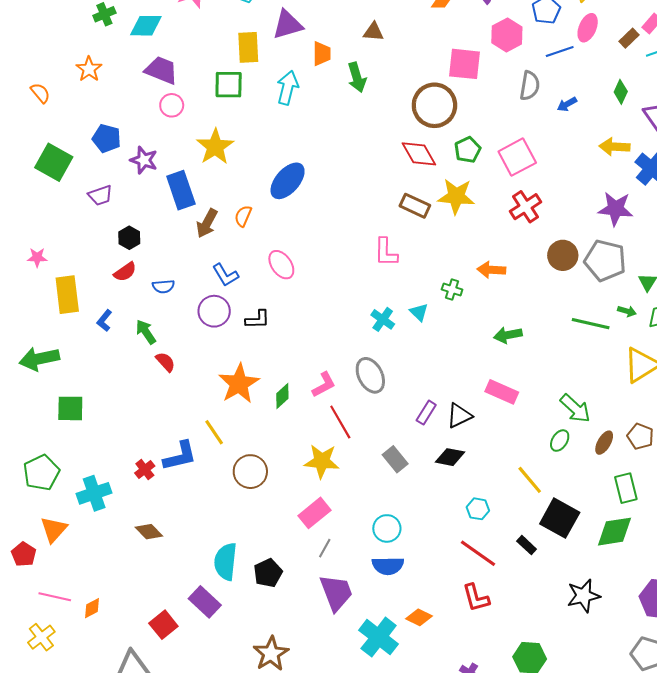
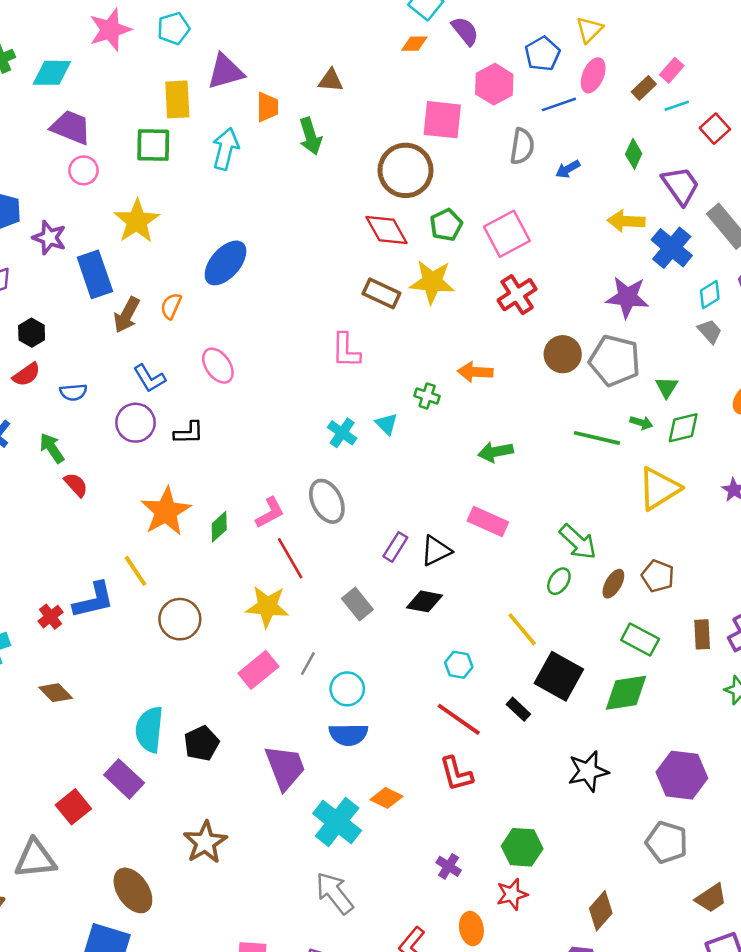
green rectangle: (626, 488) -> (640, 639), turned -48
gray line: (325, 548) -> (308, 664), moved

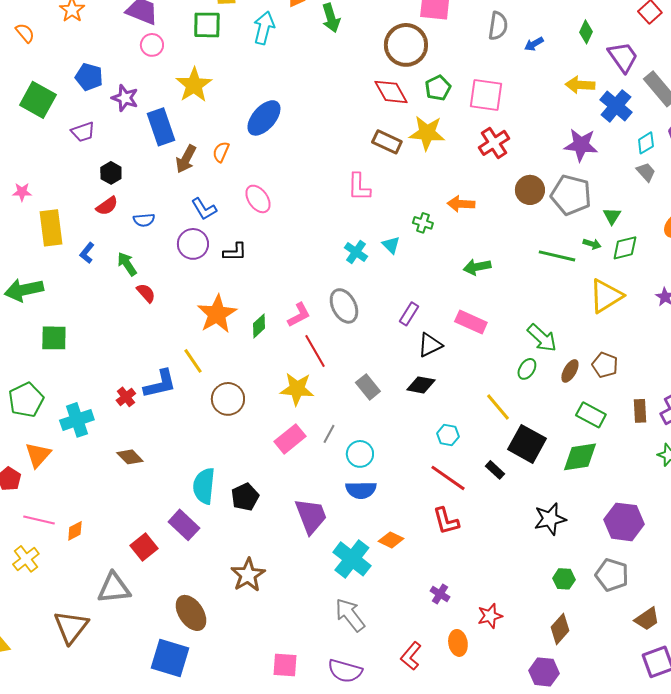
pink square: (507, 234) -> (486, 95), turned 36
purple rectangle: (395, 547) -> (409, 314), moved
green hexagon: (522, 847) -> (564, 579), moved, size x0.7

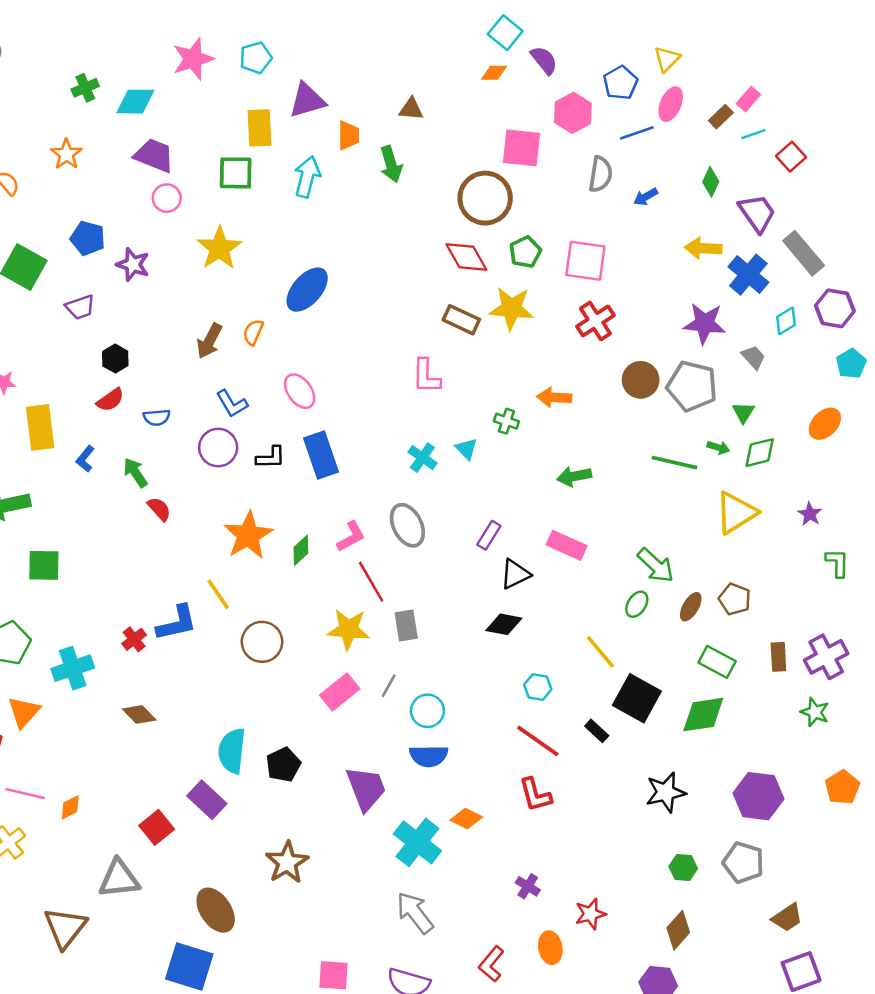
blue rectangle: (161, 127) -> (321, 455), moved
gray trapezoid: (646, 172) -> (753, 357), moved
gray rectangle: (368, 387) -> (406, 626), moved, turned 30

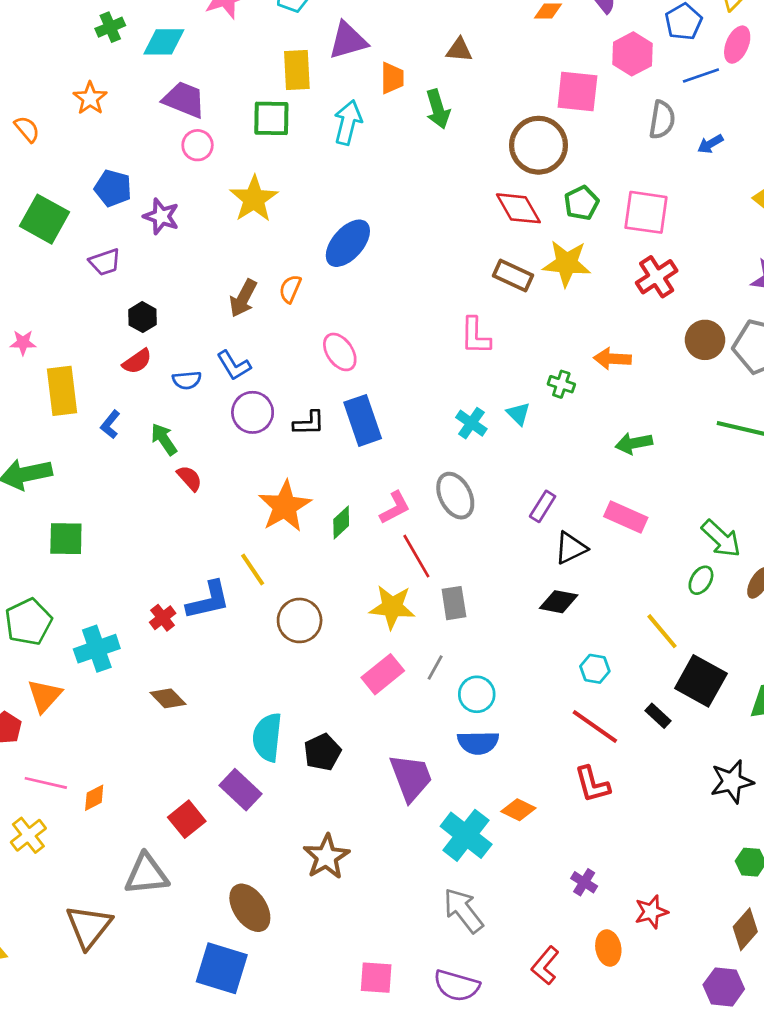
blue L-shape: (232, 404) -> (234, 365), moved

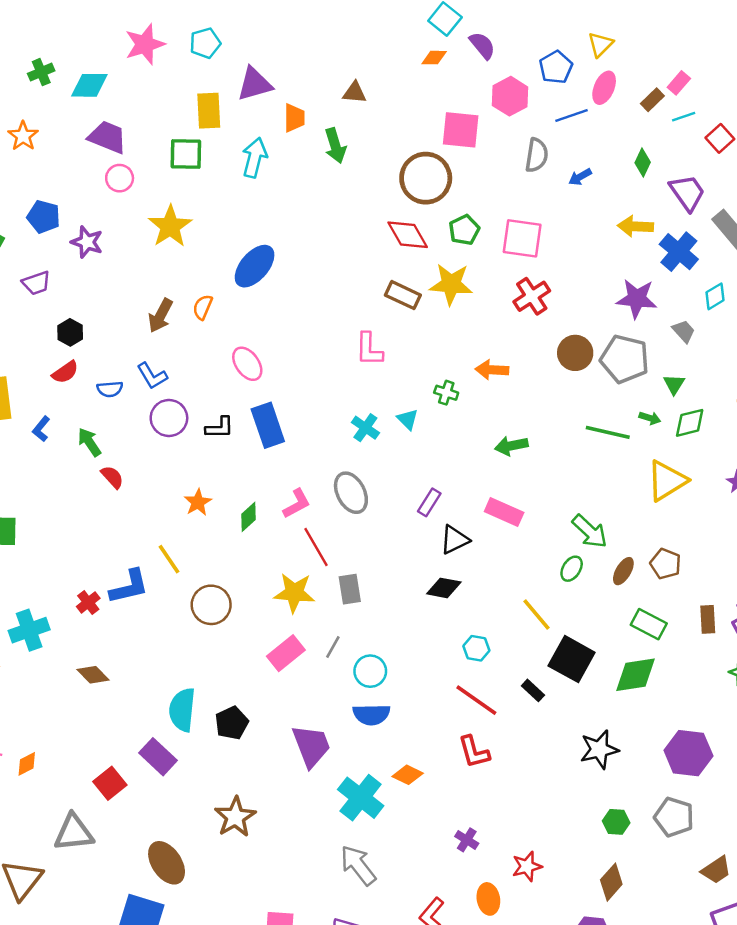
orange star: (285, 506) -> (198, 502), size x0.6

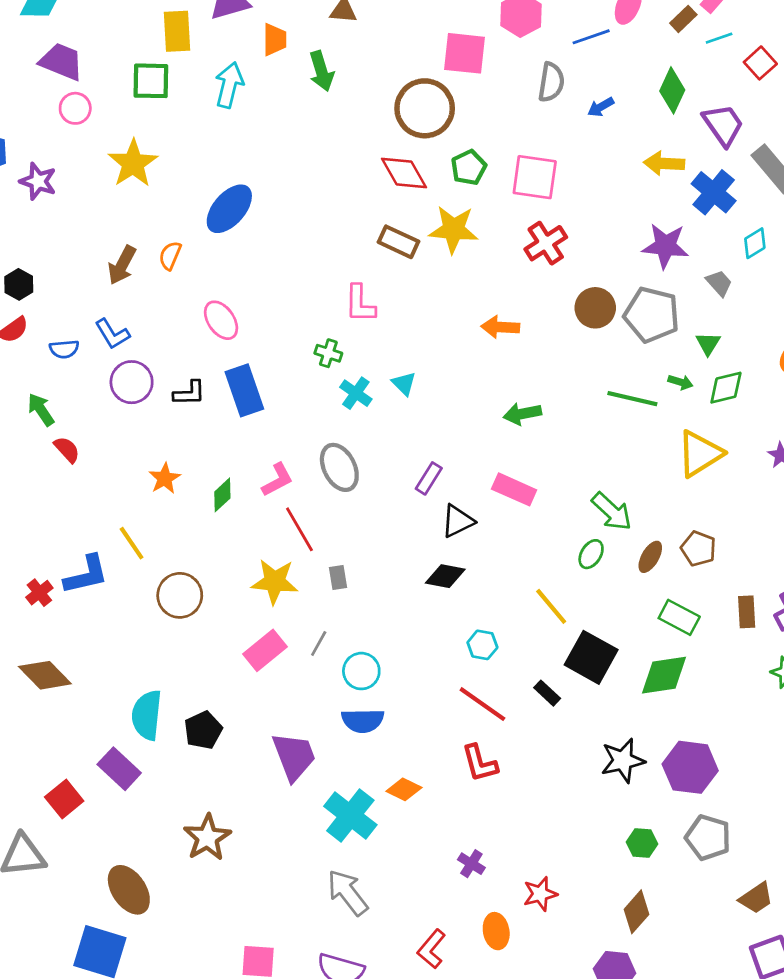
green diamond: (643, 162) -> (672, 90), size x1.4
green cross: (446, 393) -> (328, 353), moved
gray rectangle: (350, 589) -> (338, 577), size x0.7
brown diamond: (93, 675) -> (45, 675), size x1.4
purple hexagon: (688, 753) -> (690, 767), moved

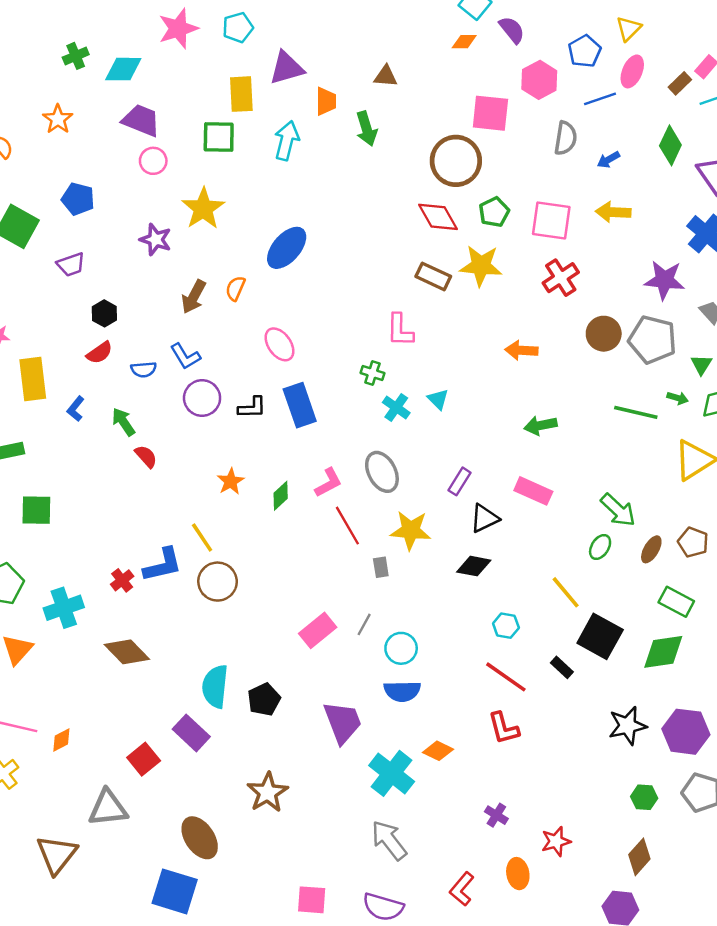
yellow arrow: (664, 163) -> (613, 212), moved
purple star: (38, 181) -> (156, 240), moved
yellow star: (275, 582) -> (411, 530), moved
brown circle: (180, 595) -> (218, 582), moved

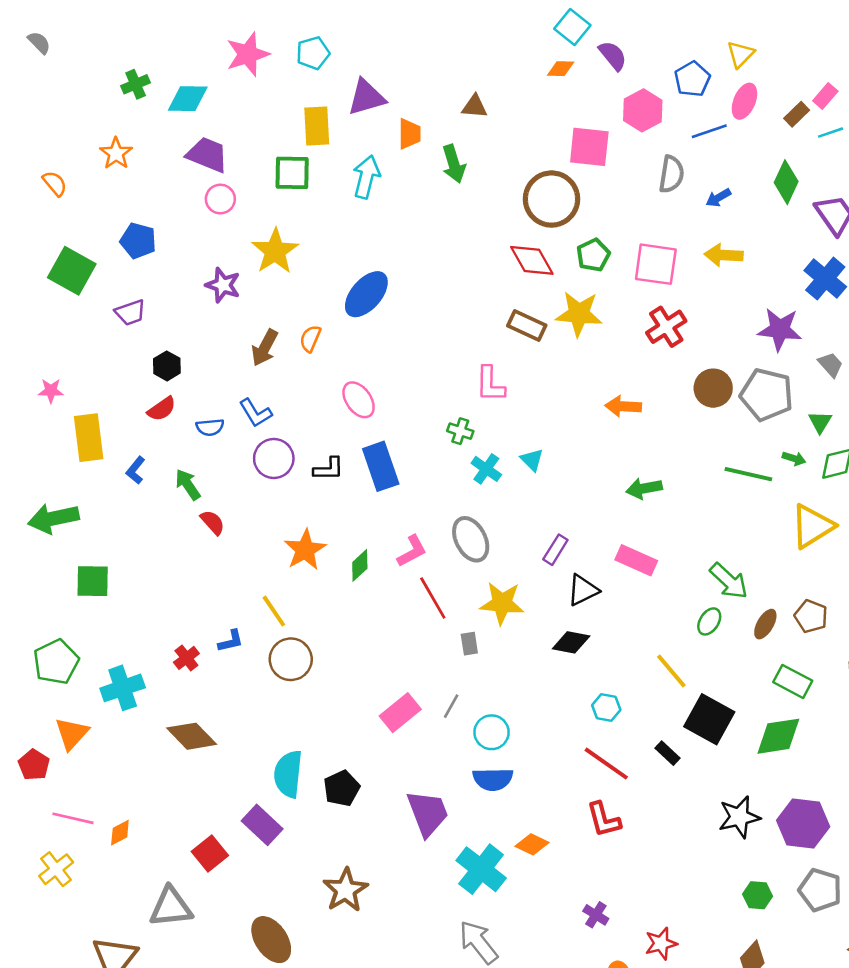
orange star: (231, 481) -> (305, 550), size x1.4
blue L-shape: (163, 565) -> (231, 641), size x0.6

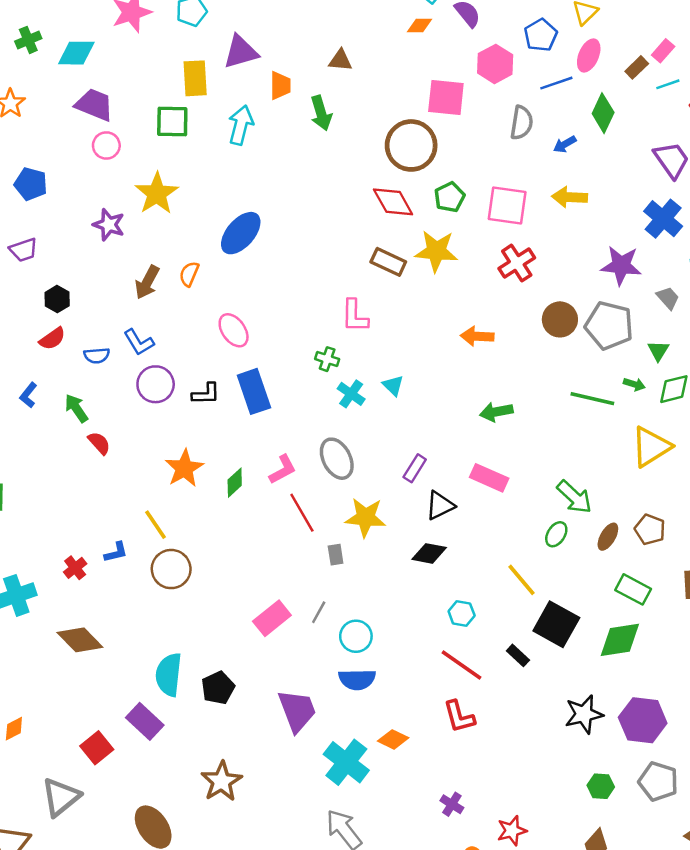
green diamond: (786, 182) -> (603, 113), moved
gray triangle: (171, 907) -> (61, 797), turned -33

